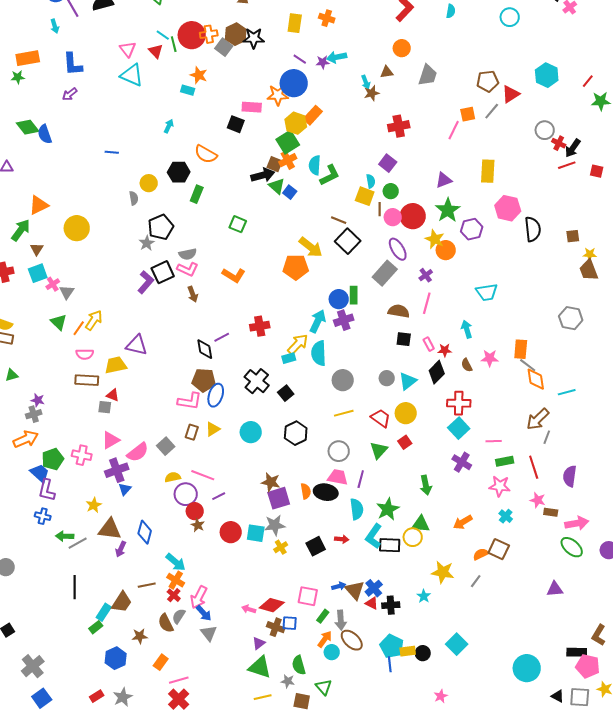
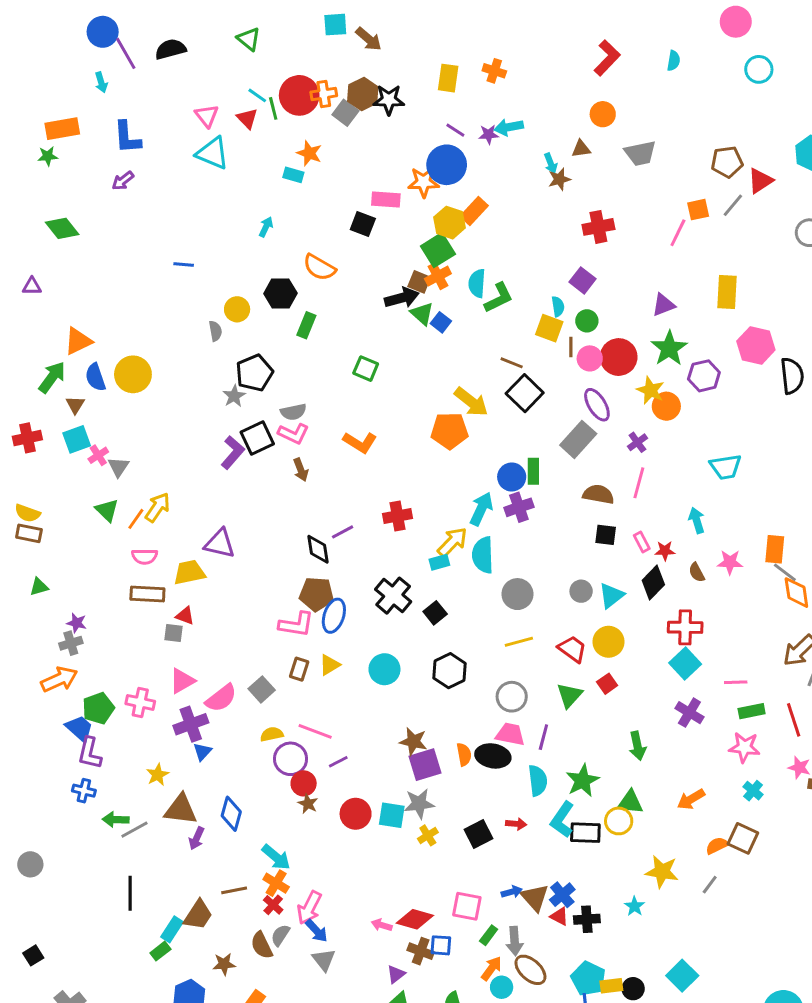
gray trapezoid: (428, 75) -> (640, 153), turned 60
blue semicircle: (45, 134) -> (95, 377), moved

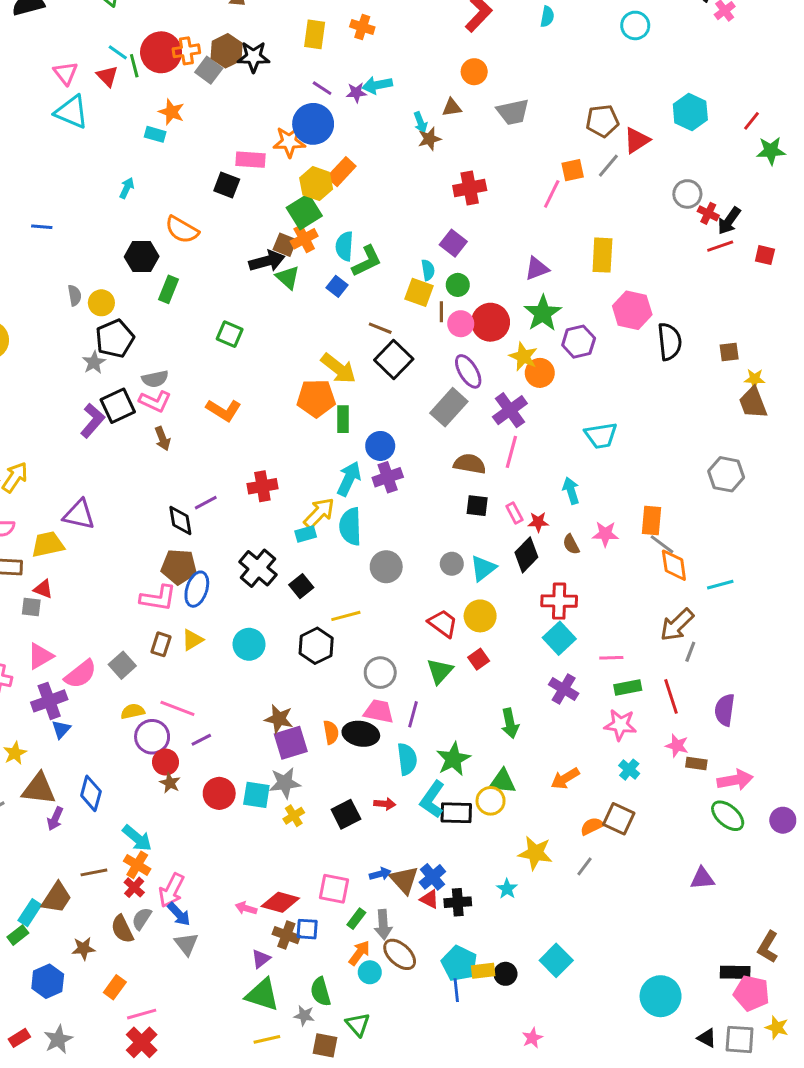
yellow circle: (237, 309) -> (101, 303), moved
blue square: (441, 322) -> (337, 286), moved
purple cross: (637, 442) -> (510, 410), size x1.6
green rectangle: (533, 471) -> (343, 419), moved
yellow line: (519, 642) -> (346, 616), moved

